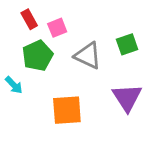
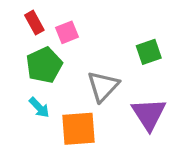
gray triangle: (88, 56) -> (103, 86), moved, turned 48
cyan arrow: (14, 85) -> (39, 108), moved

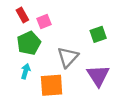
cyan arrow: (39, 108) -> (26, 71), turned -120

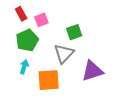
green square: (98, 34) -> (74, 32), moved
purple triangle: (98, 76) -> (92, 71), turned 45

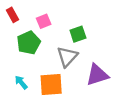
red rectangle: (21, 14) -> (13, 15), moved
cyan arrow: (24, 67) -> (21, 82), moved, turned -56

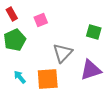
green square: (78, 34) -> (94, 32), moved, turned 35
green pentagon: (29, 43) -> (15, 40), moved

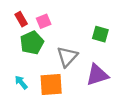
red rectangle: (12, 14) -> (21, 19), moved
green pentagon: (15, 40) -> (32, 43), moved

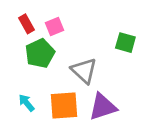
gray triangle: (67, 57) -> (84, 71), turned -30
purple triangle: (97, 75) -> (103, 107), moved

